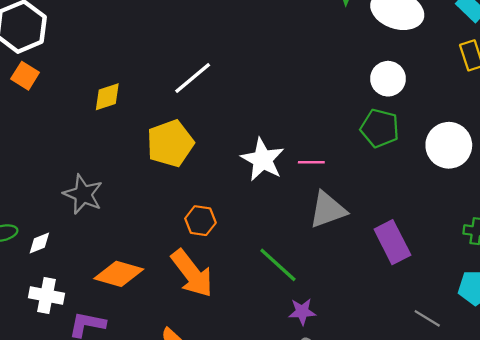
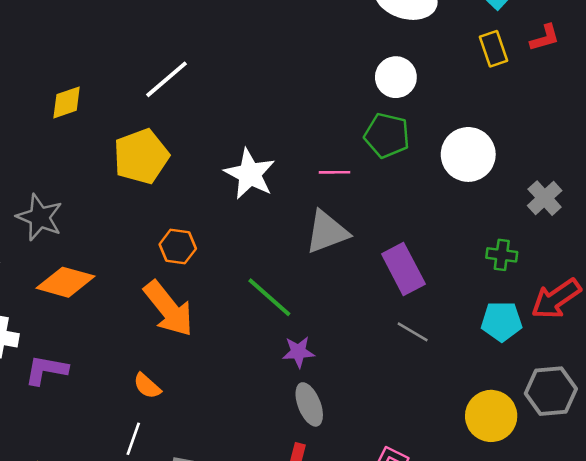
pink line: (311, 162) -> (335, 172), moved
orange diamond: (119, 274) -> (65, 282), moved
gray line: (427, 318) -> (413, 332), moved

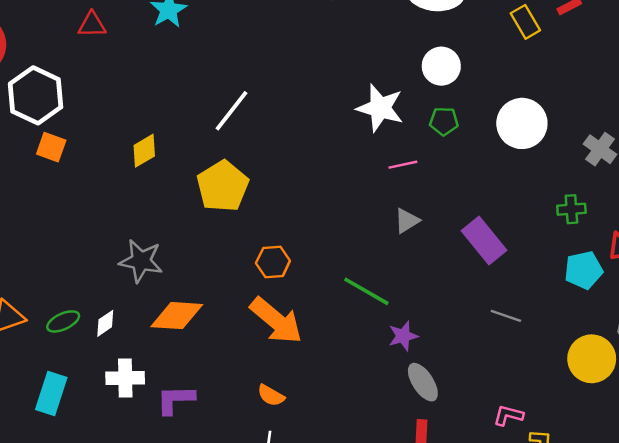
green pentagon: (387, 135) -> (444, 121), size x0.7
white star: (250, 174) -> (380, 108), moved
gray triangle: (327, 232) -> (407, 221), size x0.6
gray line: (413, 332) -> (506, 316), moved

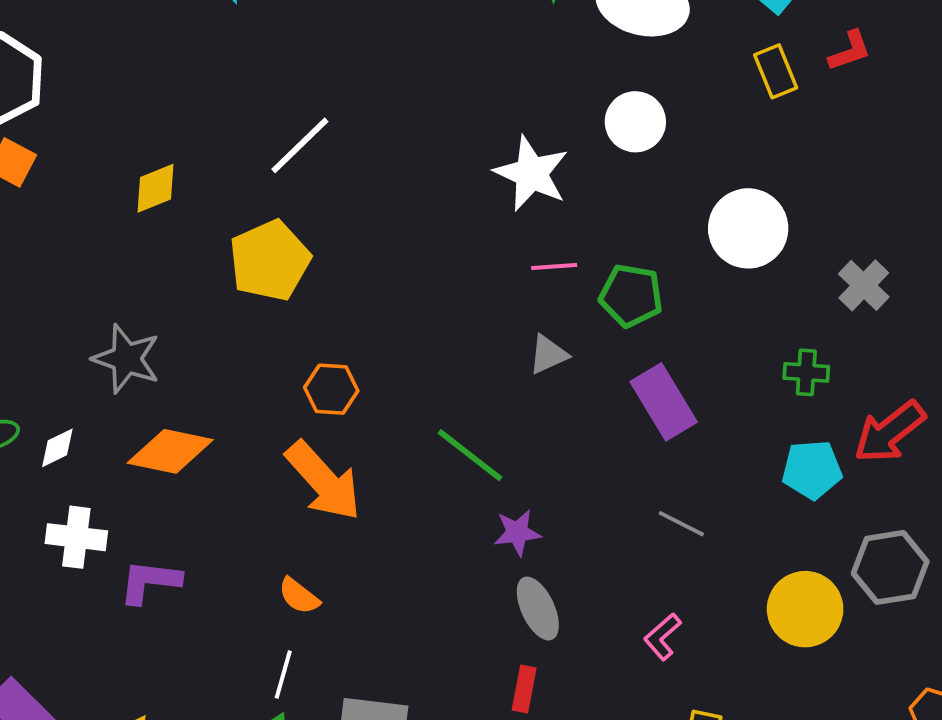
green pentagon: (444, 121) -> (631, 296), moved, size x1.4
pink L-shape: (508, 415) -> (662, 637), moved, turned -64

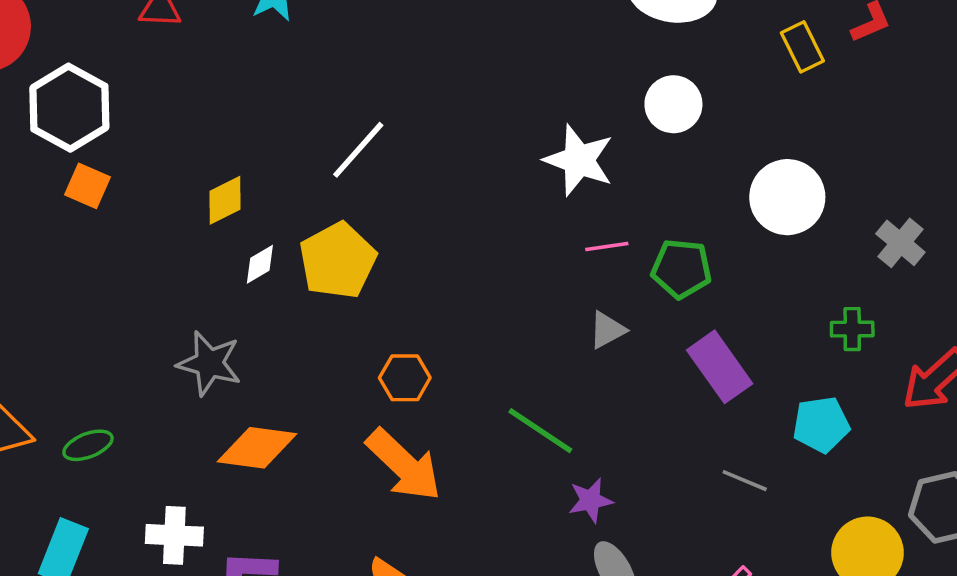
white diamond: (57, 448) -> (260, 264), moved
cyan pentagon: (812, 470) -> (821, 424), moved

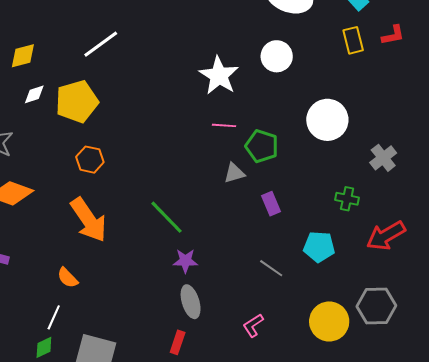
gray triangle: (607, 330) -> (234, 173), moved
purple rectangle: (720, 367) -> (271, 204), size x0.6
orange hexagon: (405, 378) -> (90, 160), moved

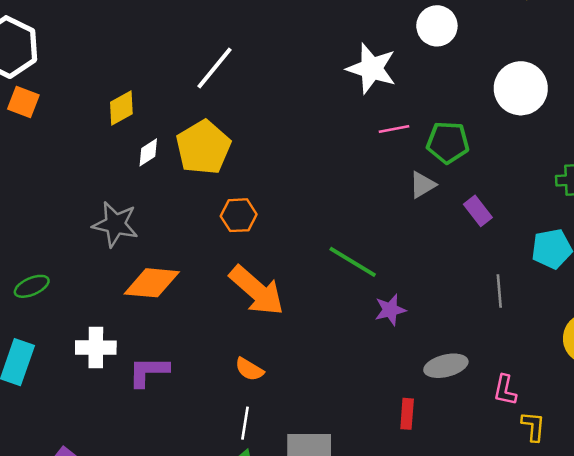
gray line: (271, 268) -> (499, 291), turned 65
gray ellipse: (191, 302) -> (446, 366), moved, turned -72
pink L-shape: (253, 325) -> (505, 390), moved, turned -30

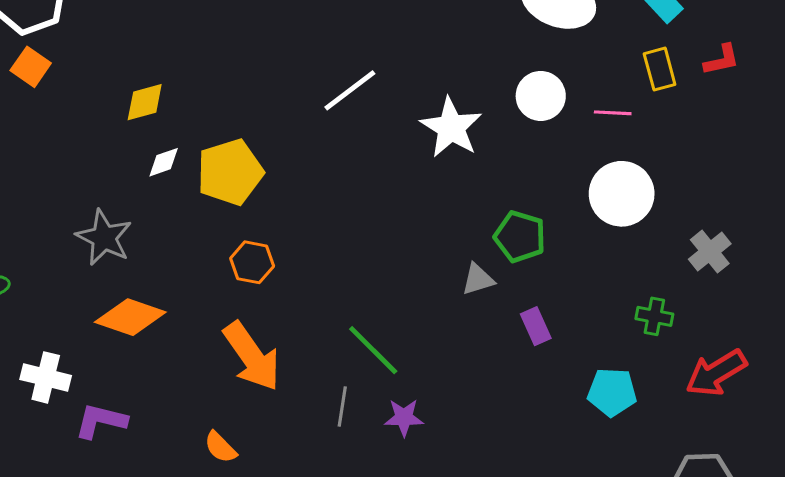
white line: (214, 68) -> (350, 90), moved
pink line: (394, 129) -> (613, 113), moved
gray line: (499, 291) -> (342, 407), moved

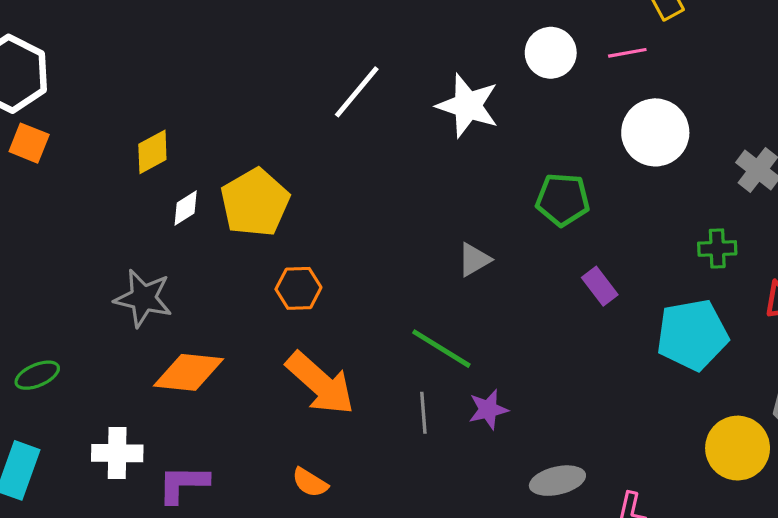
gray triangle: (478, 279) -> (474, 260), moved
cyan pentagon: (612, 392) -> (692, 335), size x1.4

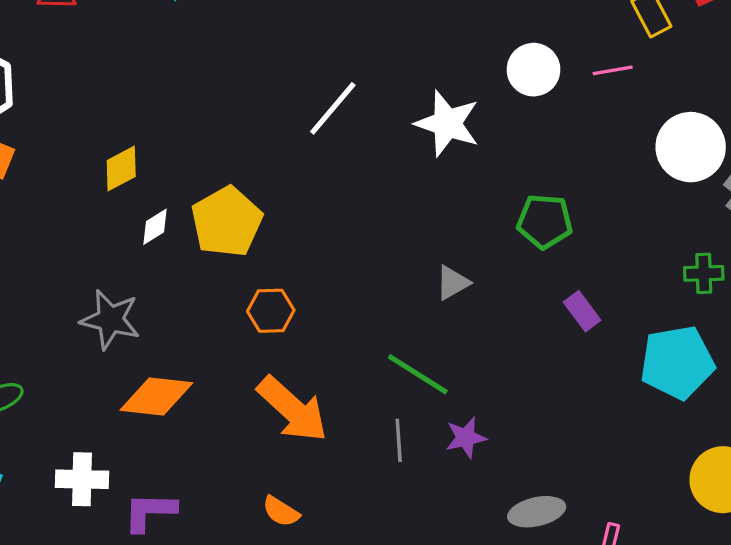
white circle: (655, 132) -> (691, 147), moved

